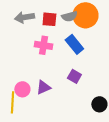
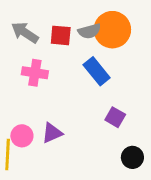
gray arrow: (24, 17) -> (25, 33), turned 42
pink cross: (43, 45) -> (35, 73), moved
purple square: (74, 76) -> (115, 117), moved

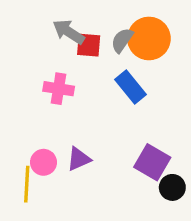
gray semicircle: (89, 31) -> (122, 40), turned 140
gray arrow: (25, 33) -> (69, 32), moved
purple square: (115, 117) -> (152, 162), moved, size x1.5

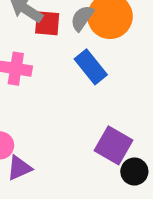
purple triangle: (79, 159) -> (19, 168), moved

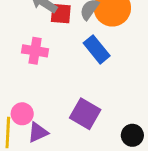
purple square: (113, 145) -> (85, 114), moved

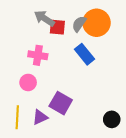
pink circle: (22, 114) -> (28, 82), moved
purple square: (85, 114) -> (61, 103), moved

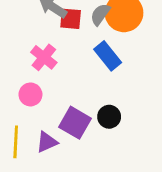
pink cross: (38, 55) -> (44, 57), turned 30
black circle: (112, 119) -> (109, 117), moved

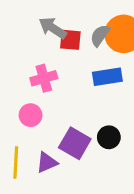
blue rectangle: (108, 56) -> (107, 77), turned -60
pink cross: (44, 57) -> (44, 78), turned 35

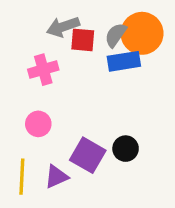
gray arrow: (53, 28) -> (63, 27), turned -52
blue rectangle: (107, 77) -> (124, 61), moved
pink cross: (44, 78) -> (43, 70), moved

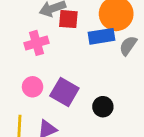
gray semicircle: (116, 35) -> (128, 46), moved
purple square: (88, 155) -> (64, 92), moved

